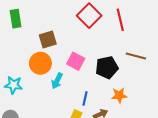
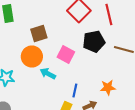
black pentagon: (107, 67) -> (94, 42), moved
cyan arrow: (57, 81) -> (48, 74), turned 91

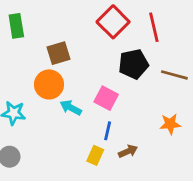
pink square: (66, 54) -> (106, 98), moved
orange star: (108, 88) -> (170, 124), moved

